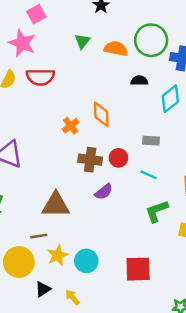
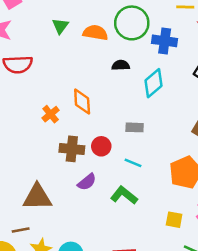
green L-shape: (157, 211) -> (124, 195), moved, turned 60

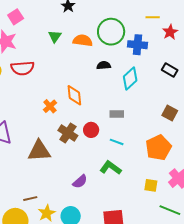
brown cross: (72, 149) -> (68, 133), turned 30
purple semicircle: (87, 182) -> (80, 182), moved
brown triangle: (37, 197) -> (39, 151), moved

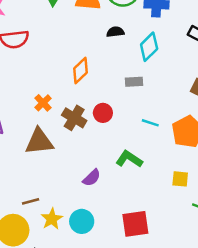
orange diamond: (74, 95) -> (80, 70), turned 55
orange cross: (50, 106) -> (43, 103), moved
gray rectangle: (117, 114) -> (134, 82), moved
cyan line: (117, 142) -> (150, 123), moved

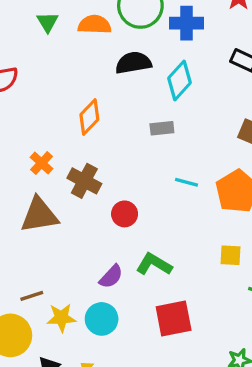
black semicircle: (115, 32) -> (133, 63), size x1.5
red circle: (103, 113) -> (125, 214), moved
green L-shape: (129, 159) -> (154, 264), moved
purple semicircle: (92, 178) -> (111, 277), moved
yellow star: (52, 219) -> (61, 318), turned 30

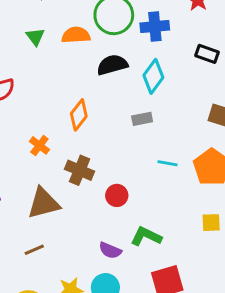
orange cross: (42, 163) -> (39, 145), moved
purple semicircle: (111, 277) -> (110, 250), turned 75
brown line: (32, 296) -> (34, 250), moved

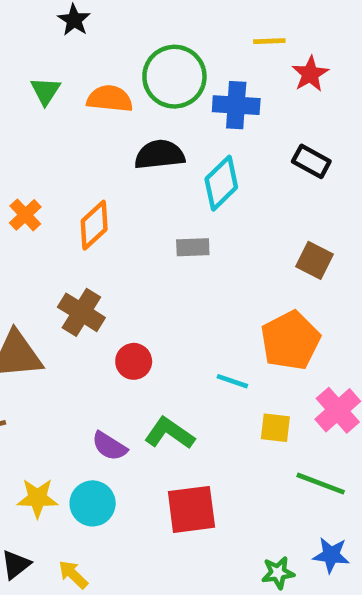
orange cross: (39, 145) -> (25, 215), moved
cyan line: (168, 163) -> (232, 381), moved

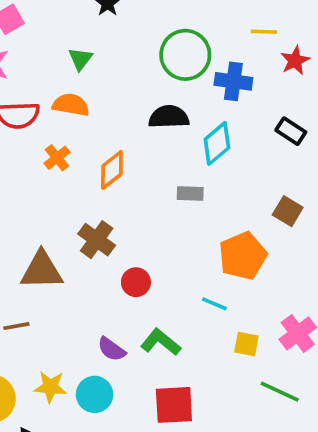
orange semicircle: (110, 99) -> (71, 105), moved
orange pentagon: (290, 341) -> (243, 256), moved

